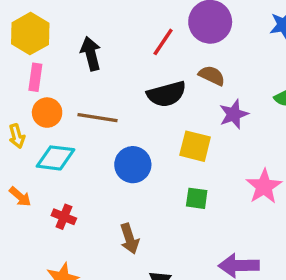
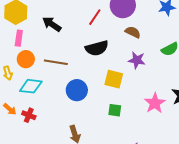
black arrow: (91, 54) -> (52, 24), turned -42
brown semicircle: (212, 76) -> (133, 32), moved
purple star: (234, 114) -> (137, 60), turned 30
red cross: (64, 217) -> (29, 115), moved

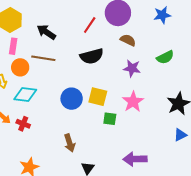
brown line: (56, 62) -> (43, 58), moved
yellow square: (114, 79) -> (98, 97), moved
pink star: (155, 103) -> (133, 102), moved

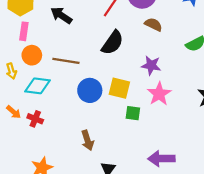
black semicircle: (92, 56) -> (113, 43), turned -40
brown line: (43, 58) -> (66, 61), moved
purple star: (132, 68) -> (151, 65), moved

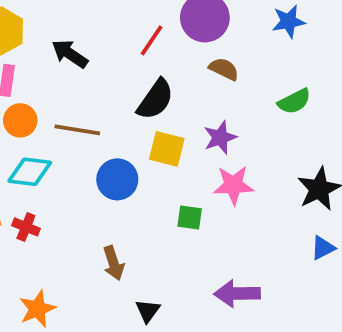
purple star: (151, 65) -> (220, 138), turned -30
yellow square: (119, 88) -> (167, 149), moved
pink star: (159, 94) -> (233, 185), turned 30

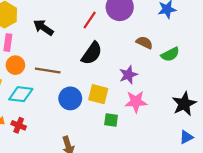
brown semicircle: (224, 69) -> (144, 43), moved
yellow square: (167, 149) -> (98, 94), moved

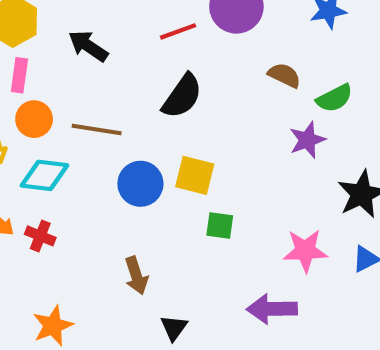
red line: (90, 20) -> (178, 31), turned 36
purple star: (128, 75) -> (307, 140), moved
pink star: (136, 102) -> (305, 251), moved

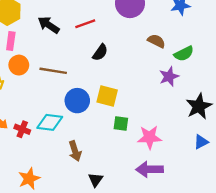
red line: (178, 31) -> (85, 24), moved
black semicircle: (182, 96) -> (100, 52), size x0.7
cyan diamond: (44, 175) -> (50, 122), moved
pink star: (305, 251) -> (149, 137), moved

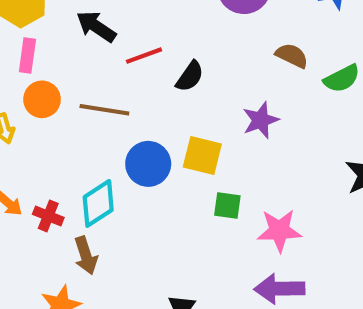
red line: (85, 24) -> (144, 56), moved
purple star: (169, 77) -> (261, 120), moved
cyan diamond: (50, 122) -> (98, 203), turned -40
brown arrow: (75, 151) -> (86, 255), moved

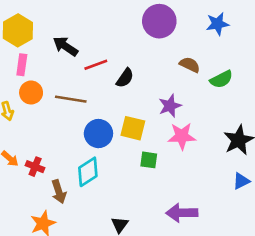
cyan diamond: (98, 203) -> (88, 172), moved
pink star: (279, 230) -> (182, 136), moved

